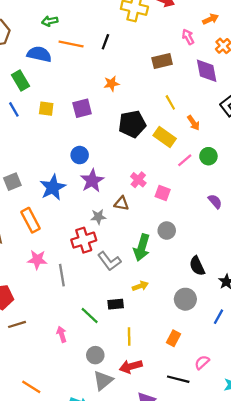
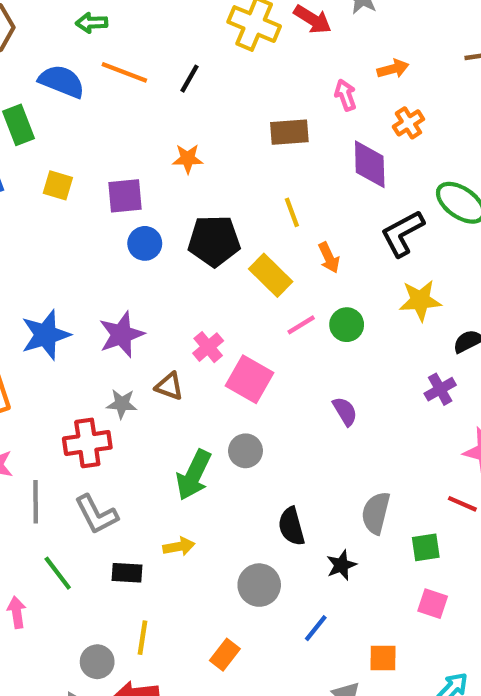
blue circle: (80, 155) -> (145, 243), moved
pink square: (163, 193) -> (249, 379), size x1.5
gray L-shape: (109, 261) -> (96, 514), moved
green line: (90, 316) -> (58, 573), moved
gray circle: (95, 355) -> (97, 662), moved

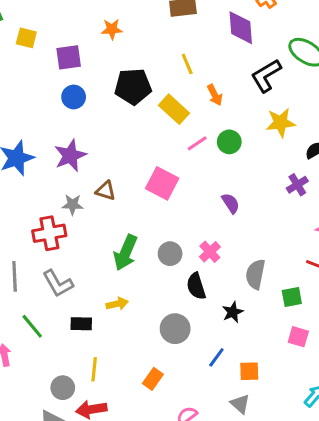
yellow square: (58, 185) -> (26, 38), moved
blue circle: (145, 243) -> (74, 97), moved
pink cross: (208, 347) -> (210, 252), moved
gray circle: (246, 451) -> (170, 254), moved
orange square: (383, 658) -> (249, 371), moved

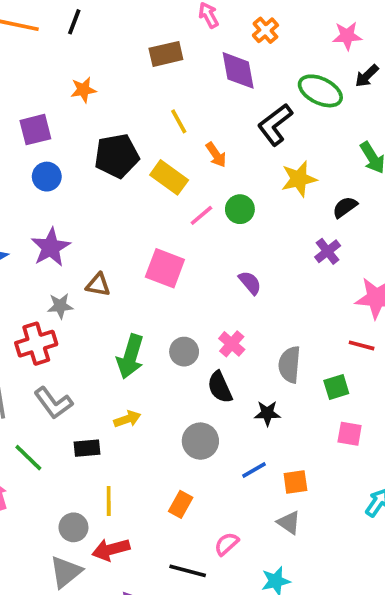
black star: (233, 312) -> (267, 413), turned 30
blue line: (216, 357) -> (254, 470), turned 30

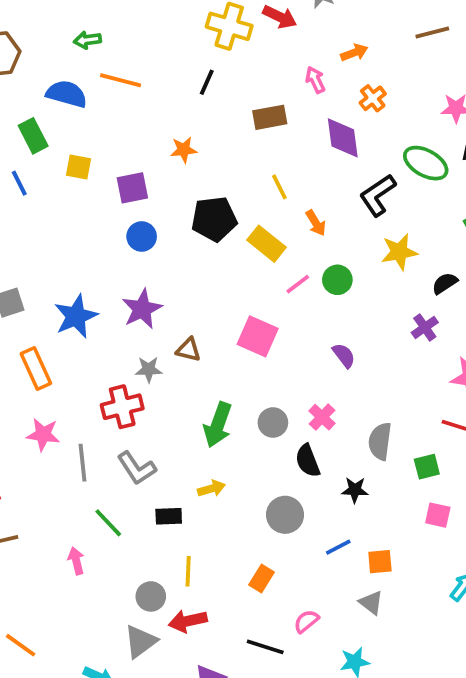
black line: (74, 22) -> (207, 82), moved

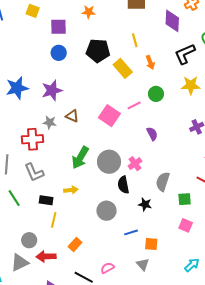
pink line: (298, 284) -> (134, 105), moved
gray circle: (273, 423) -> (109, 162), size x1.5
yellow line: (188, 571) -> (54, 220), moved
orange rectangle: (261, 578) -> (75, 244), moved

